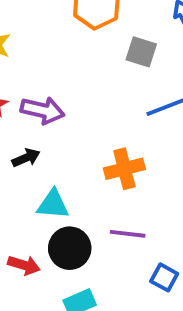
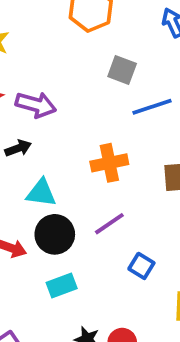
gray square: (141, 52) -> (122, 70), moved
purple line: (128, 234) -> (109, 224), turned -44

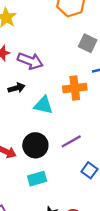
orange cross: (109, 163) -> (75, 88), moved
cyan triangle: (41, 193) -> (43, 105), moved

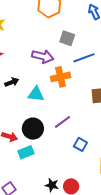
purple arrow: (30, 61) -> (43, 56), moved
cyan rectangle: (37, 179) -> (26, 152), moved

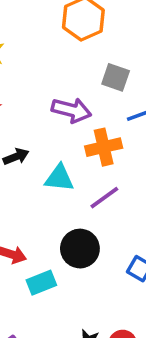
purple line: (62, 122) -> (104, 198), moved
black circle: (33, 129) -> (80, 249), moved

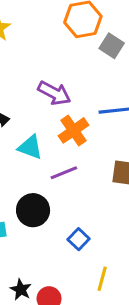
gray square: (116, 77) -> (112, 46), moved
orange cross: (104, 147) -> (73, 130), turned -36

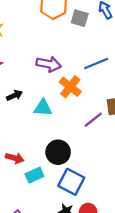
purple line: (64, 173) -> (93, 120), moved
blue square: (79, 239) -> (71, 182), moved, size x1.6

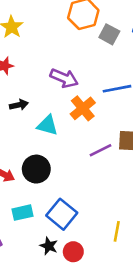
black circle: (58, 152) -> (36, 169), moved
cyan rectangle: (34, 175) -> (23, 213), moved

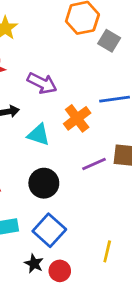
purple arrow: (64, 78) -> (42, 83), moved
black circle: (36, 169) -> (44, 183), moved

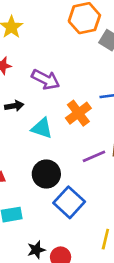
blue square: (49, 230) -> (69, 202), moved
black star: (34, 263) -> (36, 250), turned 30

